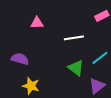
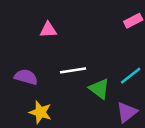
white line: (74, 38) -> (73, 70), moved

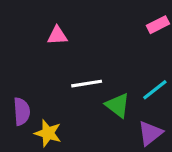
purple semicircle: (26, 77) -> (22, 111), moved, turned 70

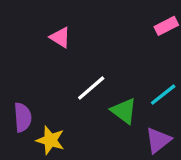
pink triangle: (57, 36) -> (60, 37), turned 35
white line: (87, 84) -> (91, 88), turned -32

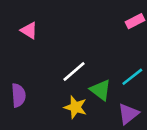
pink triangle: (60, 37) -> (29, 30), moved
yellow star: (50, 140) -> (75, 107), moved

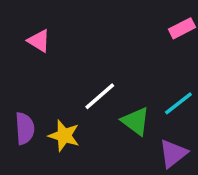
yellow star: (75, 107) -> (64, 136), moved

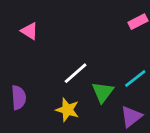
green triangle: (136, 121) -> (103, 92), turned 30
yellow star: (64, 136) -> (67, 110), moved

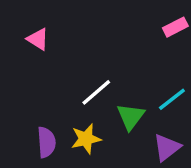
purple semicircle: (19, 98) -> (46, 142), moved
yellow star: (67, 110) -> (86, 139), turned -30

